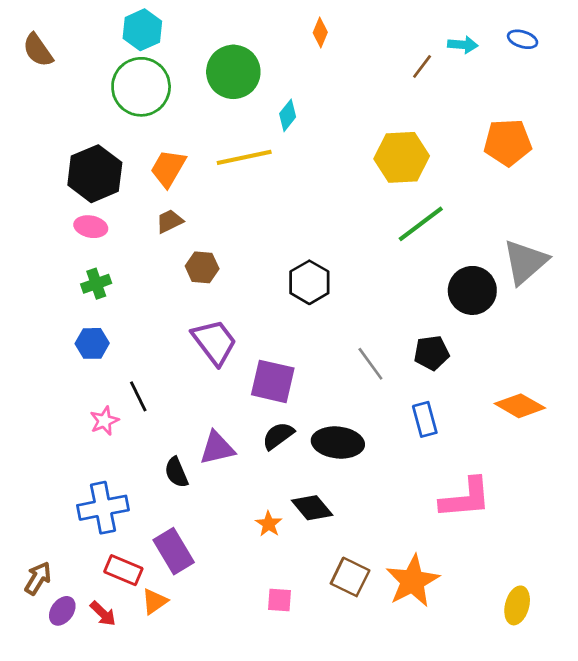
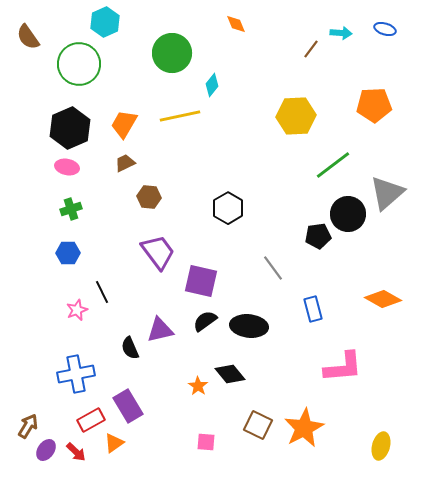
orange diamond: (320, 32) -> (236, 24), turned -45
green circle: (141, 87) -> (79, 64), moved
green line: (421, 224) -> (333, 165), moved
black pentagon: (432, 353) -> (318, 236), moved
red rectangle: (123, 570) -> (91, 420), turned -52

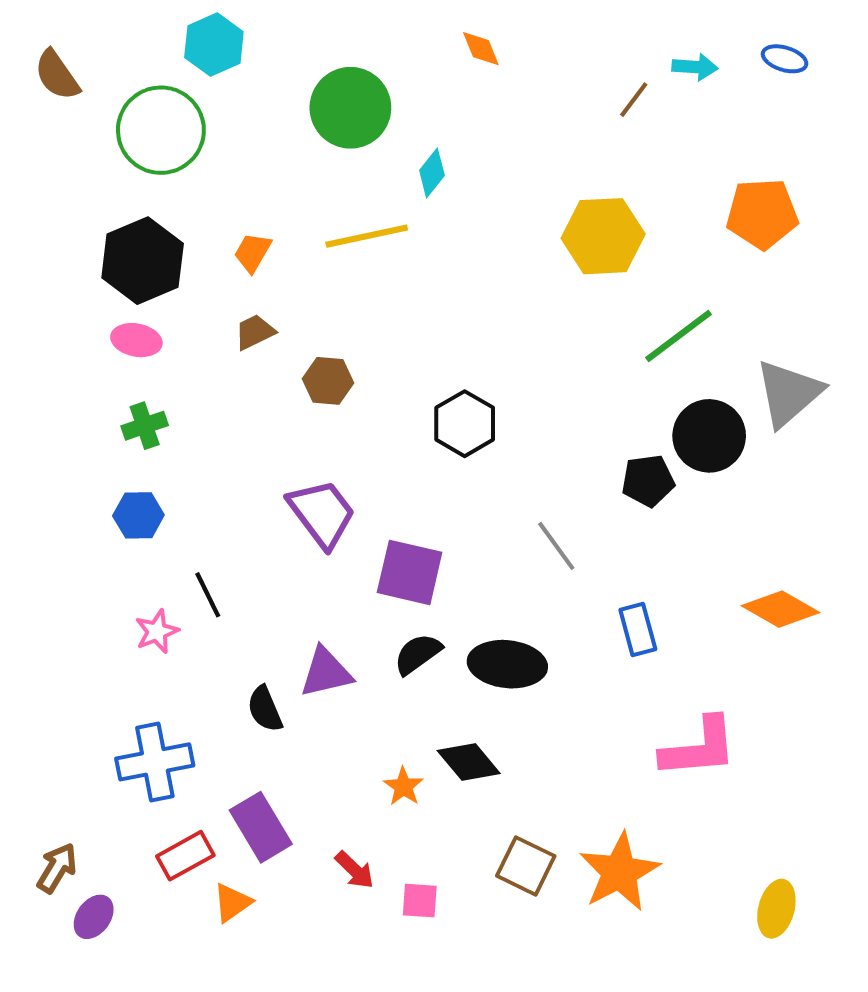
orange trapezoid: (124, 124) -> (253, 252), size x0.7
brown hexagon: (149, 197) -> (328, 381), moved
red arrow: (76, 452) -> (355, 870), moved

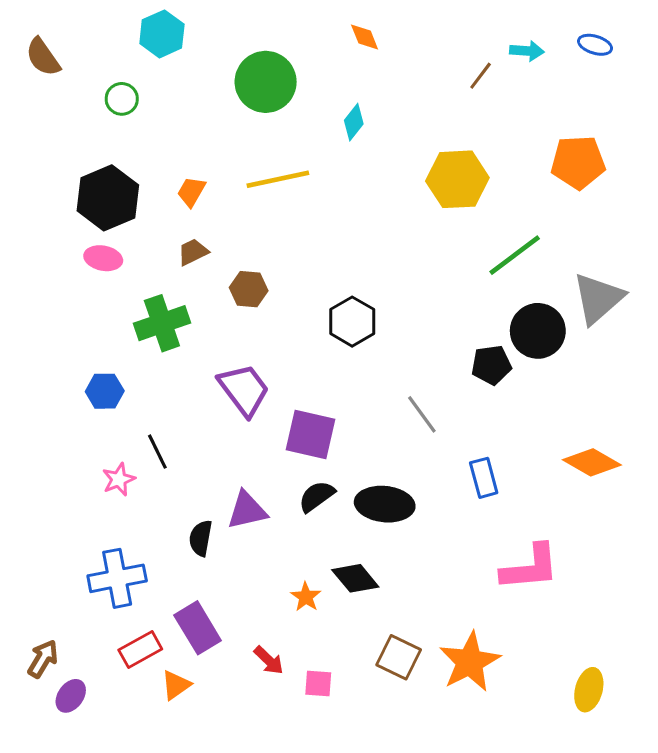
green circle: (161, 130) -> (122, 99), size x0.5
cyan diamond: (432, 173) -> (354, 122), moved
green cross: (145, 426) -> (162, 323), moved, size x1.6
black semicircle: (265, 709) -> (201, 538), turned 33

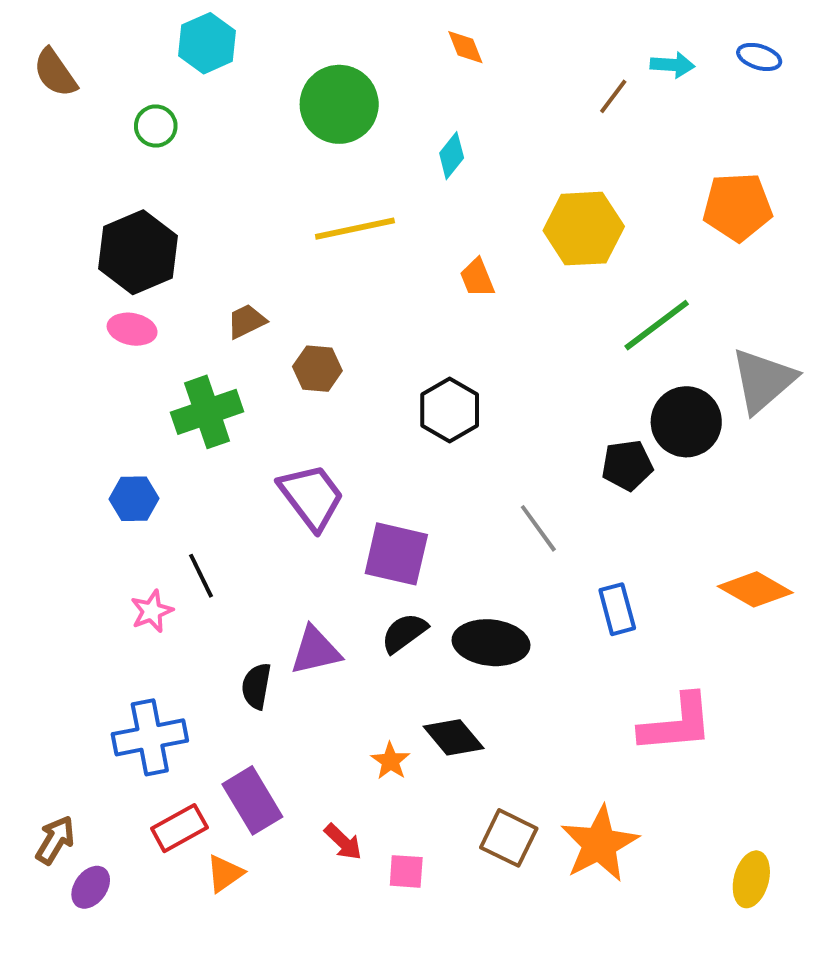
orange trapezoid: (191, 192) -> (477, 278), moved, turned -52

